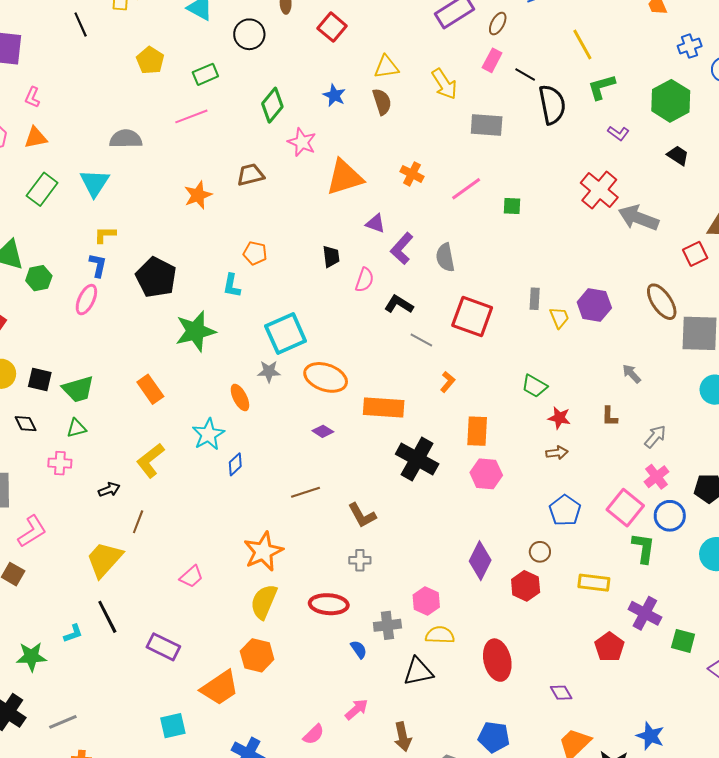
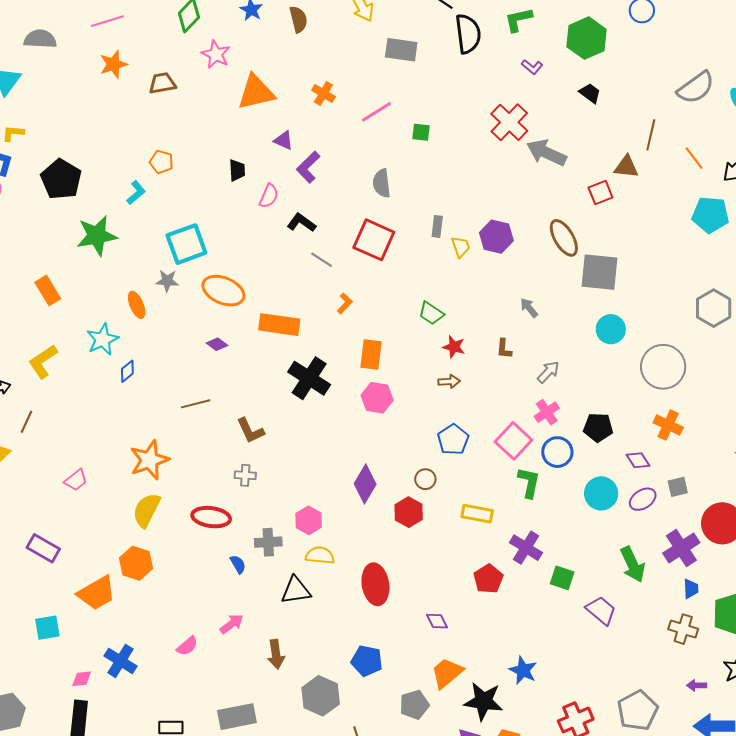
orange star: (198, 195) -> (113, 64), moved
gray semicircle: (445, 257) -> (382, 183), moved
cyan L-shape: (232, 286) -> (136, 193), turned -145

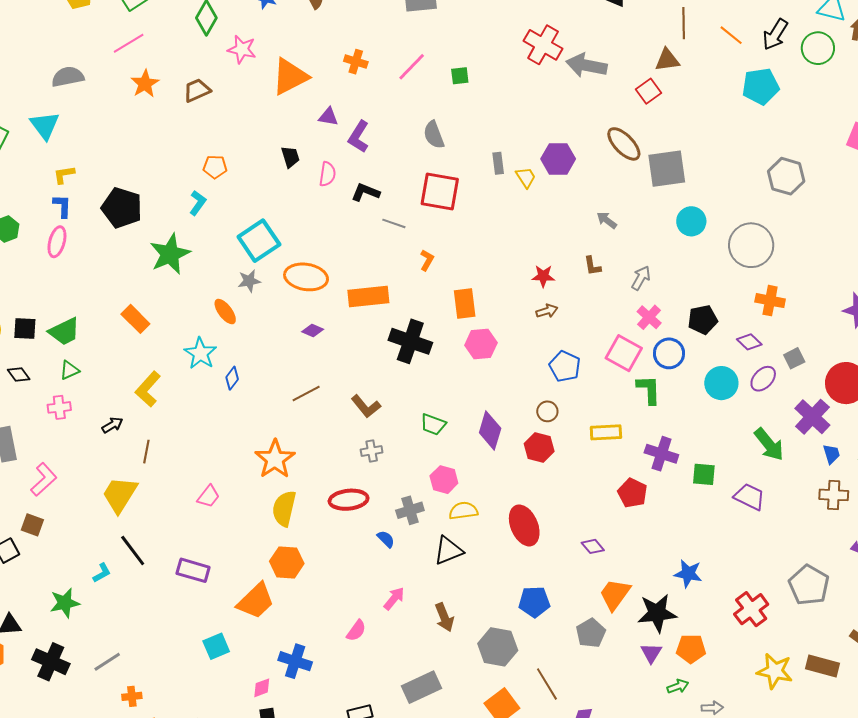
green trapezoid: (431, 313) -> (433, 424), moved

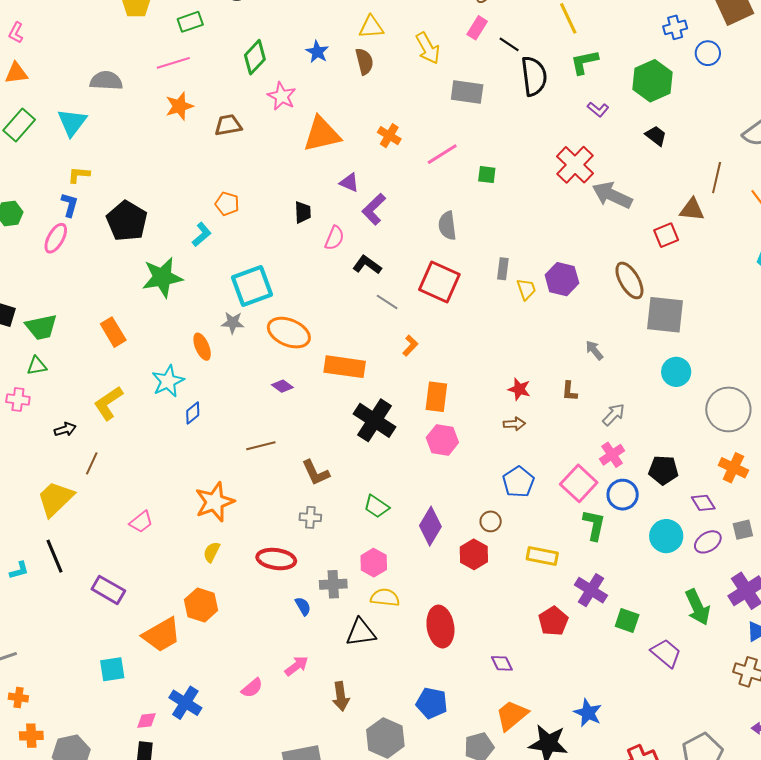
yellow semicircle: (284, 508) -> (212, 552), size x0.6

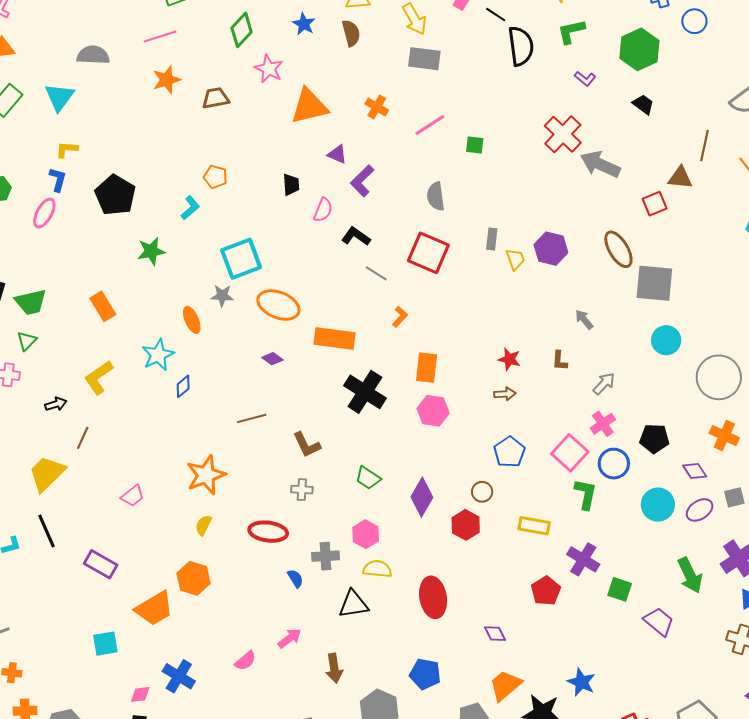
gray rectangle: (467, 92) -> (424, 59), moved
green star: (162, 277) -> (151, 251), size x0.7
green triangle: (37, 366) -> (27, 341), turned -35

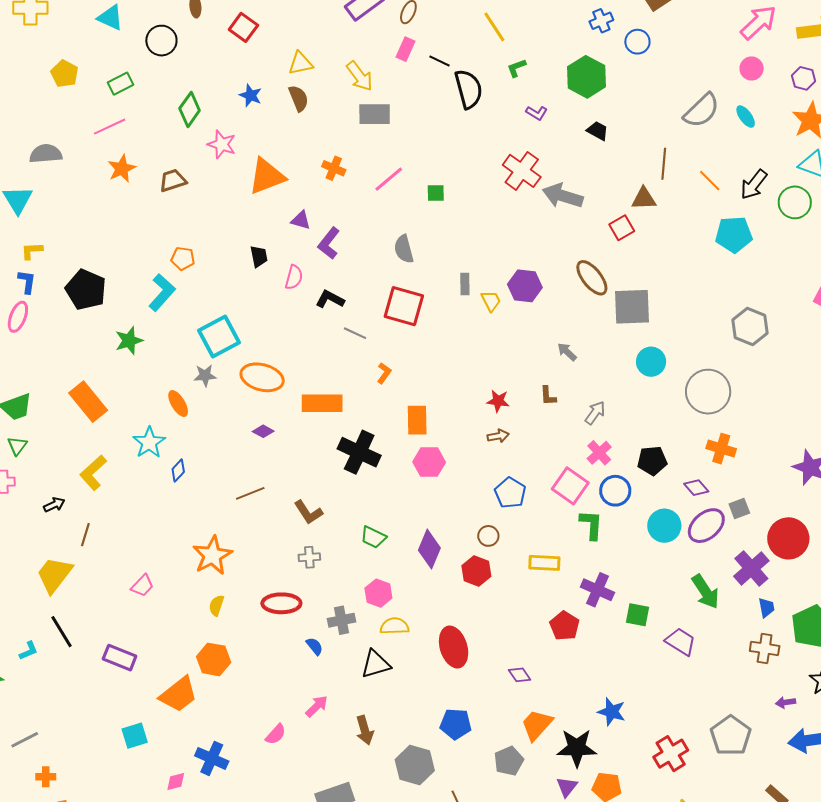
green L-shape: (571, 31) -> (517, 68), size x0.7
cyan L-shape: (190, 208) -> (162, 293), size x1.5
orange rectangle: (103, 306) -> (88, 402), size x1.4
purple ellipse: (700, 510) -> (706, 526), size x1.4

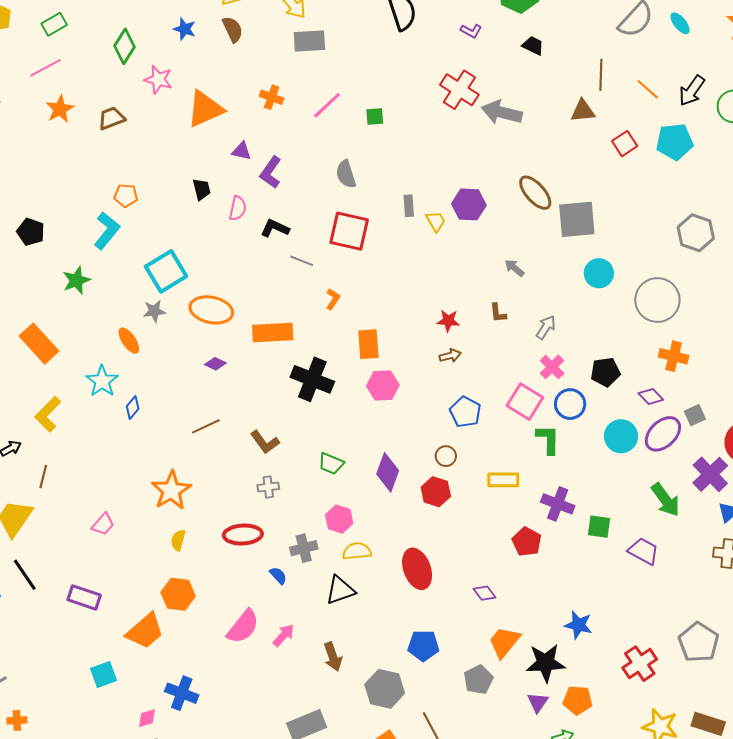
red square: (622, 228) -> (625, 144), moved
black pentagon: (86, 290) -> (31, 232), size x0.7
pink semicircle: (276, 734) -> (243, 627), moved, size x1.6

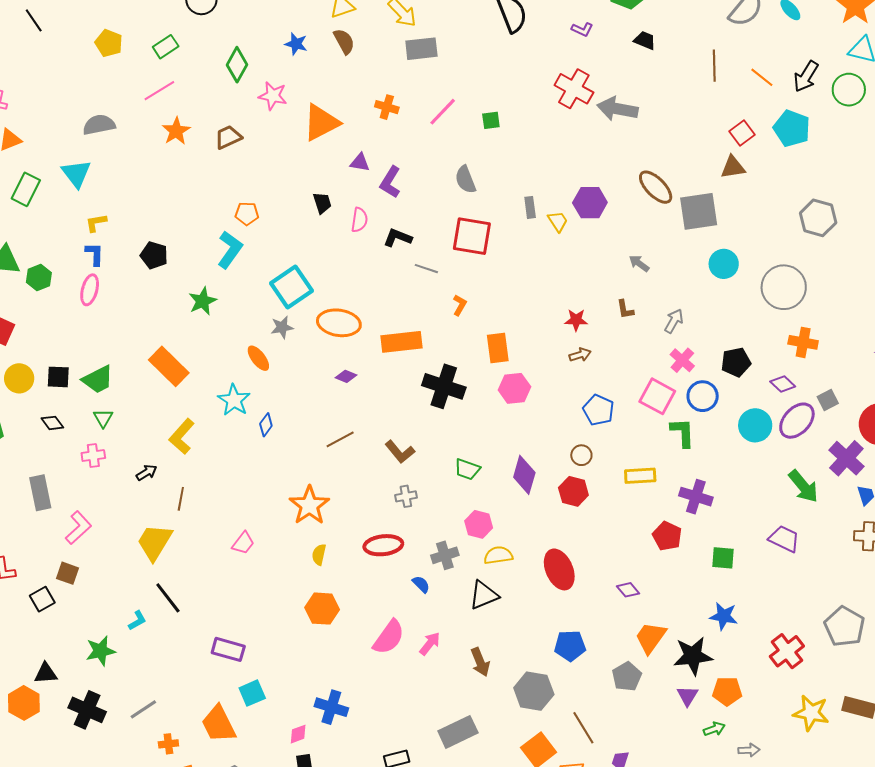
brown triangle: (583, 111) -> (733, 167), moved
cyan pentagon: (675, 142) -> (792, 128), turned 30
green square: (599, 527) -> (723, 558), moved
purple rectangle: (84, 597) -> (228, 649), moved
orange trapezoid: (145, 631) -> (219, 724), moved, turned 108

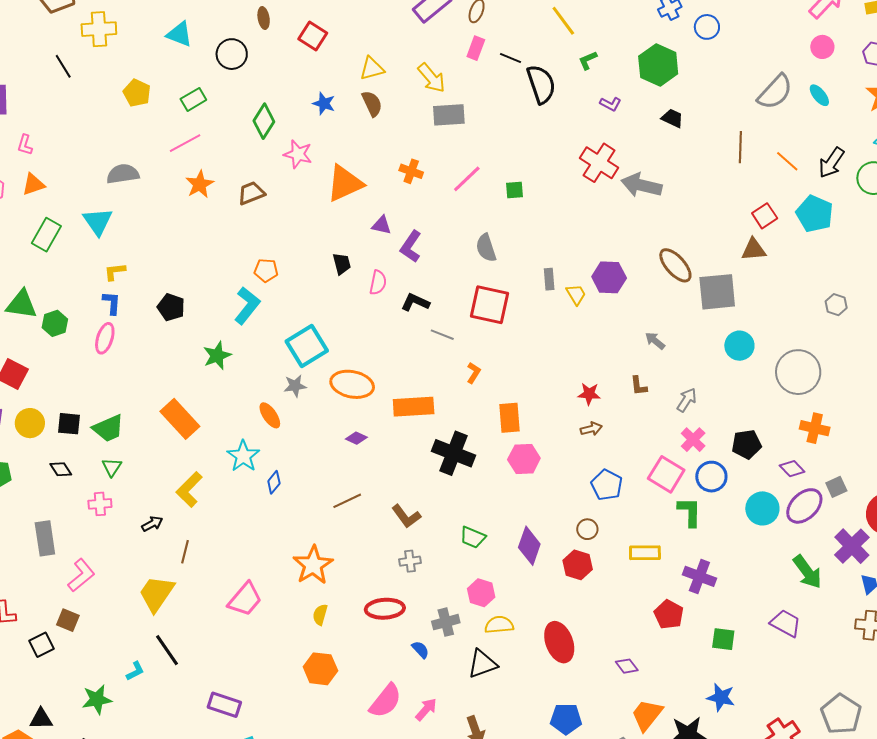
gray hexagon: (818, 218) -> (836, 305), size x0.6
pink trapezoid: (243, 543) -> (245, 599), size x1.5

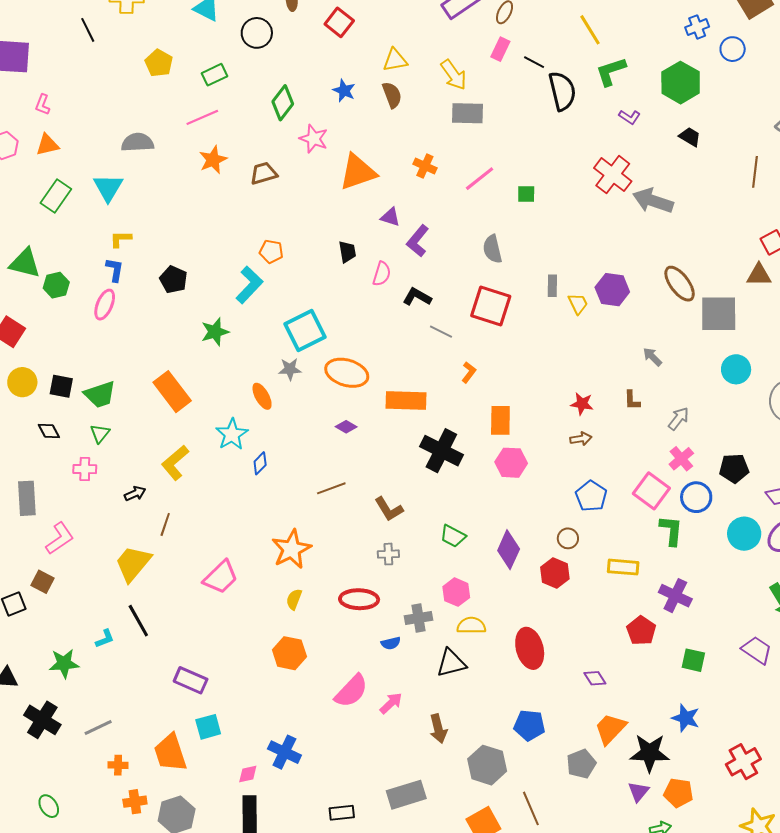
green L-shape: (588, 60) -> (611, 71), size x1.6
blue semicircle: (420, 650) -> (391, 643), turned 114

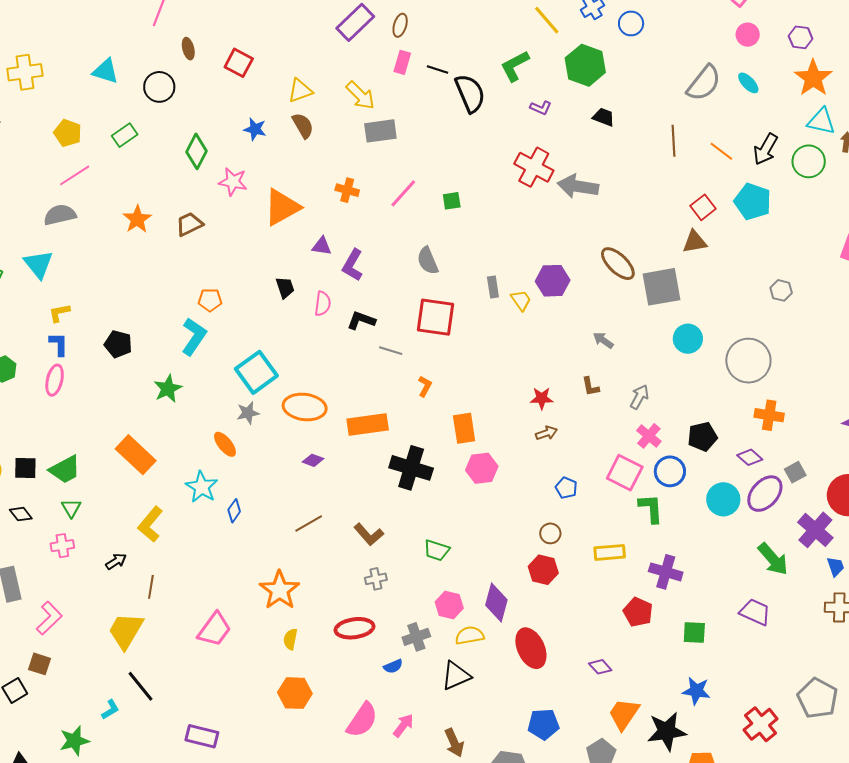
yellow line: (590, 30) -> (547, 20), moved
pink line: (202, 117) -> (75, 175), moved
blue pentagon: (591, 496) -> (566, 488), size x0.7
purple diamond: (509, 550) -> (496, 603), moved

